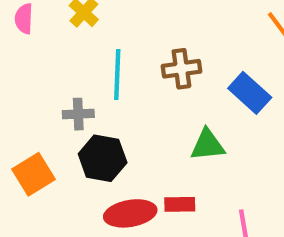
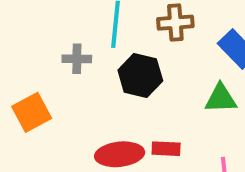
green triangle: (208, 145) -> (221, 98), moved
black hexagon: (103, 158) -> (140, 75), moved

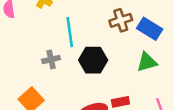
brown cross: (175, 23) -> (121, 20), moved

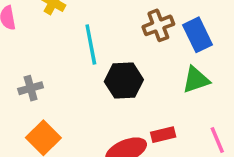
blue rectangle: (150, 29) -> (198, 35), turned 35
gray cross: (51, 59) -> (31, 88), moved

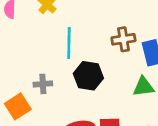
gray cross: (31, 88) -> (43, 84), moved

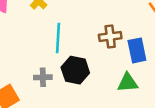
gray cross: (43, 84) -> (43, 77), moved

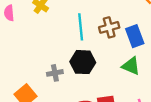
cyan line: (58, 38) -> (81, 27), moved
green triangle: (128, 83) -> (131, 66), turned 36

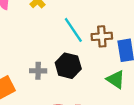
cyan line: (81, 27) -> (73, 30), turned -40

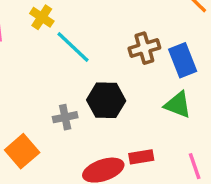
cyan line: (73, 30) -> (73, 47), moved

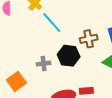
brown cross: (144, 48) -> (89, 39), moved

